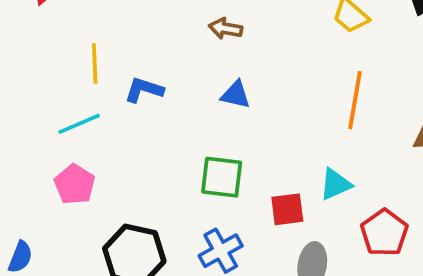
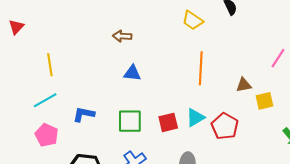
blue L-shape: (144, 90) -> (84, 114), moved
red square: (287, 209) -> (168, 122), moved
red pentagon: (384, 233) -> (225, 126), moved

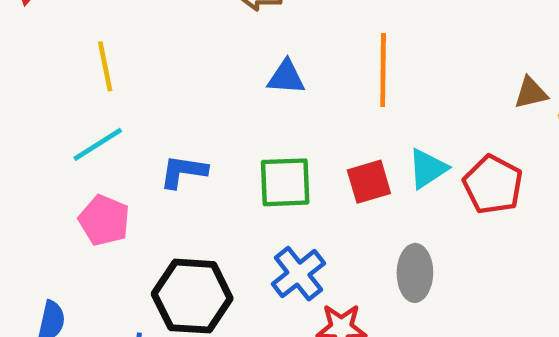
orange line: (201, 68) -> (383, 70), moved

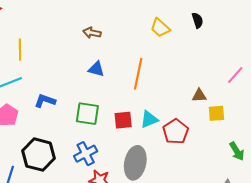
gray ellipse: (415, 273) -> (135, 163), size x1.4

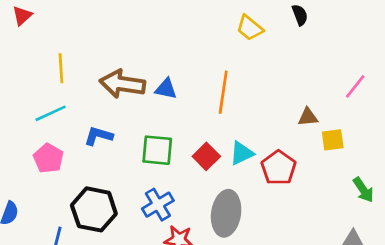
brown arrow: (92, 33) -> (122, 84), moved, size x1.8
red square: (123, 120) -> (206, 156), turned -36

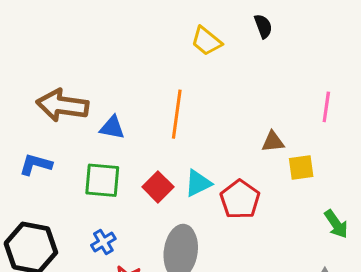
pink line: (355, 86) -> (326, 107), turned -30
blue triangle: (166, 89) -> (112, 128), moved
blue cross: (158, 205) -> (103, 242), size x0.7

